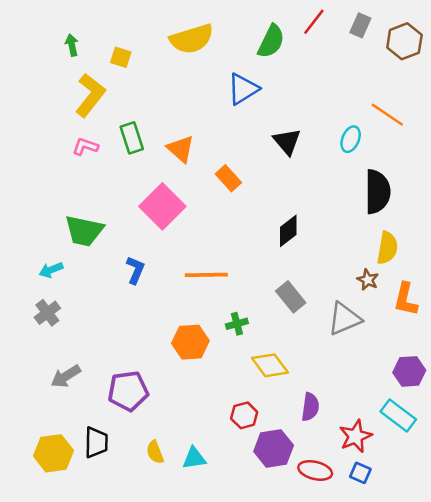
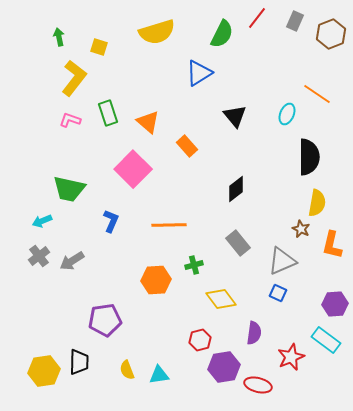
gray arrow: (66, 376) -> (72, 261), moved
blue square: (360, 473) -> (278, 293), moved

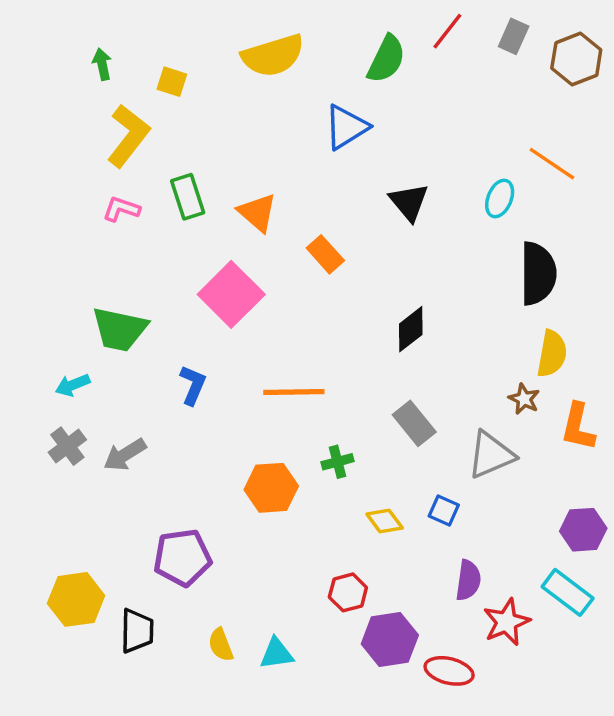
blue square: (278, 293) -> (444, 511), moved
yellow diamond: (221, 299) -> (385, 521), size x0.7
purple semicircle: (254, 333) -> (468, 580), moved
yellow hexagon: (44, 371) -> (76, 599), moved

